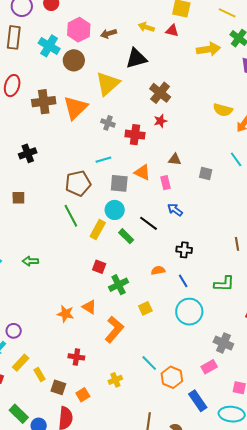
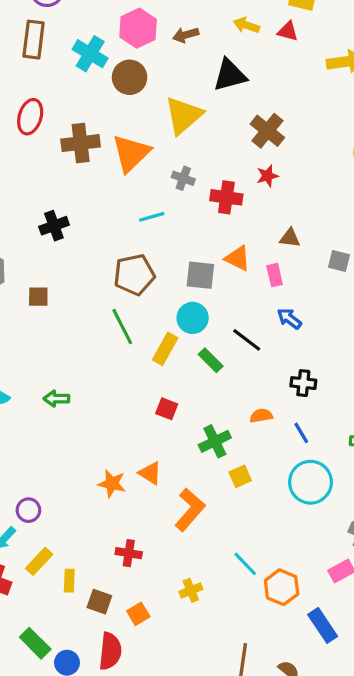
cyan line: (103, 160) -> (152, 217), moved
green cross: (119, 285) -> (215, 441), moved
yellow rectangle: (40, 375) -> (69, 581), turned 32

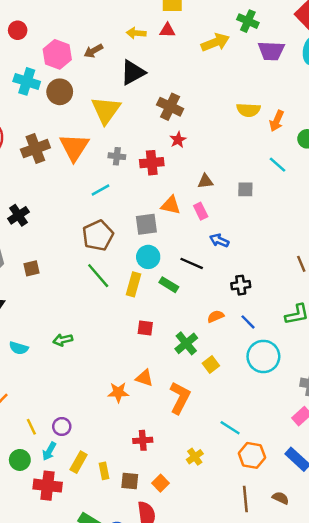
black cross: (54, 226) -> (19, 215), moved
orange hexagon: (282, 587) -> (252, 455), moved

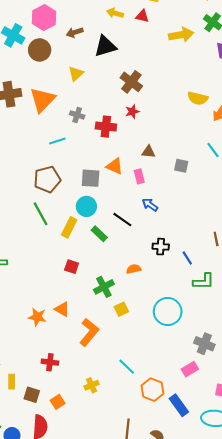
brown arrow: (93, 51) -> (75, 32), moved
yellow triangle: (106, 110) -> (76, 74), size x0.6
blue line: (248, 322) -> (187, 258), moved
orange hexagon: (252, 455) -> (153, 390), moved

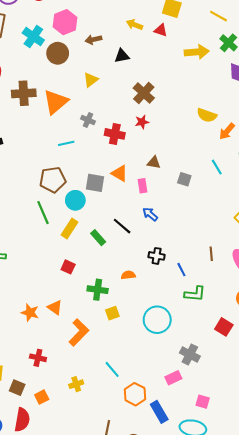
black triangle: (105, 46) -> (122, 56), size x0.7
cyan circle: (86, 206) -> (75, 200), moved
green cross: (104, 287) -> (98, 290), turned 30

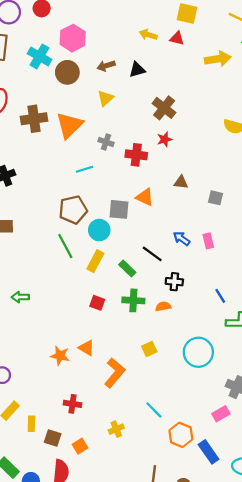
brown arrow: (93, 40) -> (106, 66), moved
pink rectangle: (143, 186) -> (208, 241), moved
black cross: (157, 256) -> (174, 282), moved
green cross: (98, 290) -> (133, 300), moved

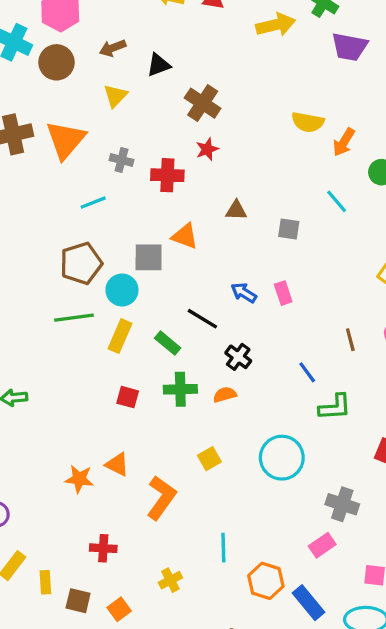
black triangle: (137, 70) -> (158, 65), moved
green line: (65, 246) -> (74, 318), turned -65
black cross: (174, 282) -> (238, 357), turned 36
cyan line: (154, 410) -> (223, 548), turned 48

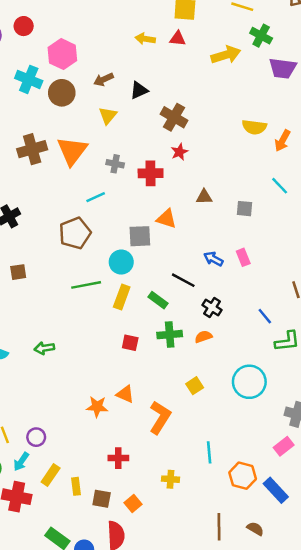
brown pentagon: (81, 263) -> (75, 233), moved
yellow cross: (170, 580) -> (170, 479), turned 35

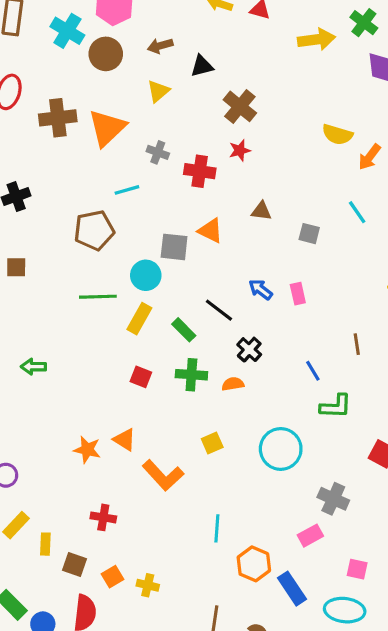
orange L-shape: (160, 417) -> (163, 475), turned 96
yellow cross: (170, 479) -> (148, 585), moved

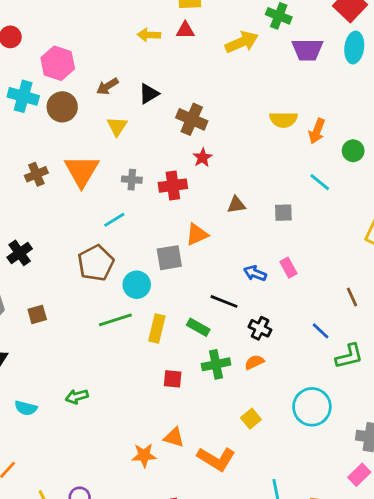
brown cross: (58, 118) -> (36, 174), size x0.7
orange triangle: (210, 231) -> (197, 234), turned -35
cyan circle: (146, 275) -> (137, 285), moved

